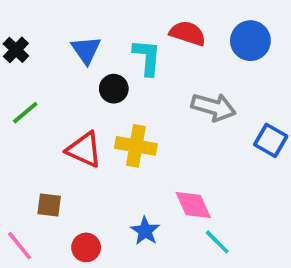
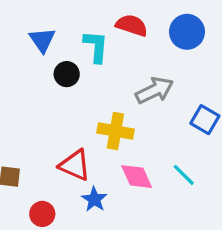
gray arrow: (213, 107) -> (154, 90), turned -42
yellow cross: (136, 146) -> (115, 131), moved
red triangle: (84, 150) -> (75, 165), moved
cyan line: (217, 242) -> (184, 175), moved

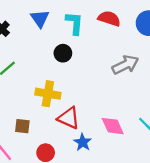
blue triangle: (42, 40) -> (40, 19), moved
cyan L-shape: (96, 46) -> (74, 23), moved
yellow cross: (115, 131) -> (48, 94), moved

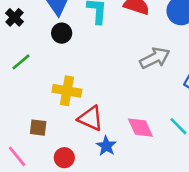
black circle: (63, 53) -> (62, 33), moved

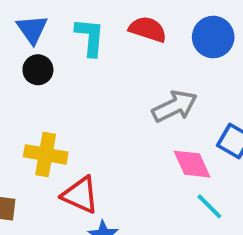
pink diamond: (140, 128) -> (192, 164), moved

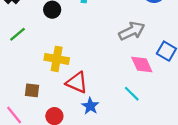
cyan line: (209, 206) -> (132, 94), moved

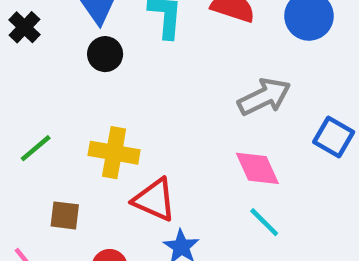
green line: (17, 34) -> (36, 148), moved
pink diamond: (142, 65) -> (257, 168), moved

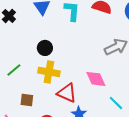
black circle: (105, 54) -> (45, 48), moved
pink diamond: (257, 168) -> (96, 79), moved

